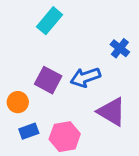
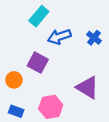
blue arrow: (85, 77) -> (59, 37), moved
blue rectangle: (29, 131) -> (16, 111), moved, turned 40

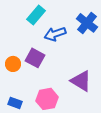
blue cross: (94, 38) -> (87, 23), moved, size x1.5
orange circle: (14, 80) -> (13, 64), moved

